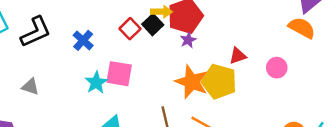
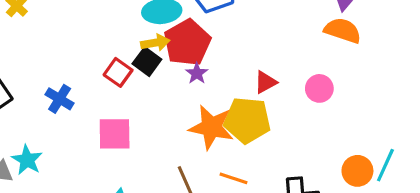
cyan star: (96, 83) -> (27, 160), moved

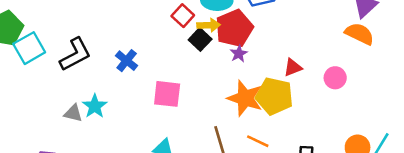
red square: (118, 72) -> (183, 16), moved

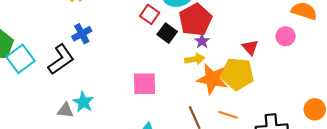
yellow arrow: (209, 25) -> (195, 59), moved
blue cross: (127, 61) -> (82, 34), moved, turned 30
red triangle: (293, 67) -> (250, 47), turned -42
pink circle: (335, 78) -> (286, 36), moved

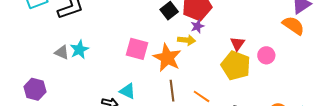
pink circle: (286, 36) -> (266, 55), moved
yellow pentagon: (237, 74) -> (236, 66), moved
orange star: (212, 79) -> (167, 58), moved

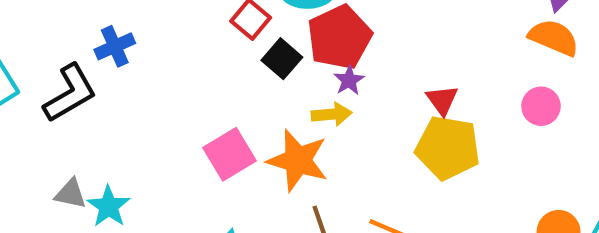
pink square: (137, 49) -> (229, 154), turned -35
cyan star: (79, 50) -> (109, 206), moved
pink circle: (266, 55) -> (541, 106), moved

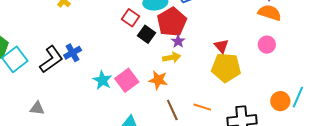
blue cross: (115, 46) -> (73, 53), moved
orange star: (298, 160) -> (158, 80), size x0.7
gray triangle: (70, 194) -> (37, 108), moved
cyan star: (109, 206) -> (102, 80), moved

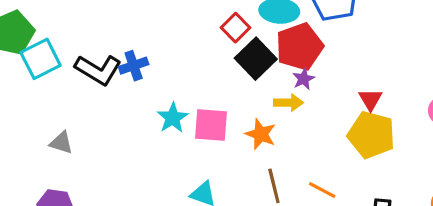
black square: (146, 34) -> (256, 59), size x1.4
black L-shape: (51, 59) -> (98, 70), turned 56
pink square: (127, 80) -> (211, 125), turned 30

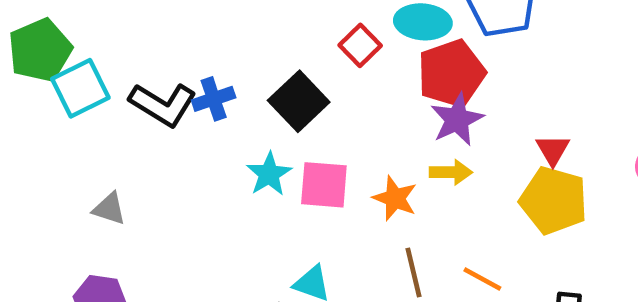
black square: (256, 59) -> (299, 101), moved
purple star: (304, 79) -> (457, 119), size x1.6
yellow arrow: (289, 103) -> (451, 172), moved

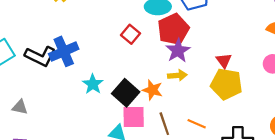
red square: (360, 45) -> (131, 34), moved
blue cross: (214, 99) -> (64, 51), size x1.5
black square: (299, 101) -> (126, 93), moved
pink square: (324, 185) -> (134, 117), moved

